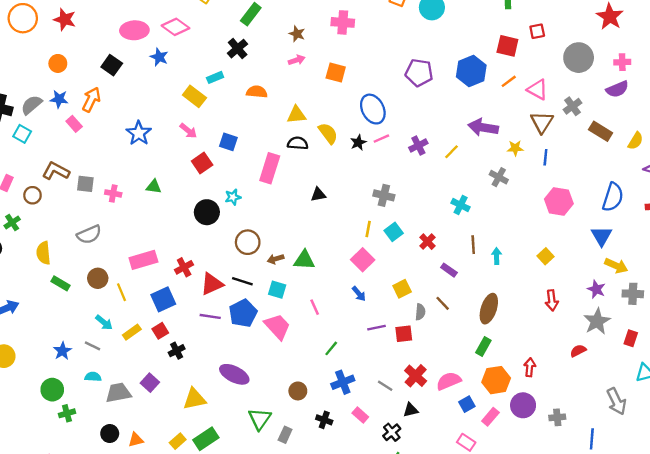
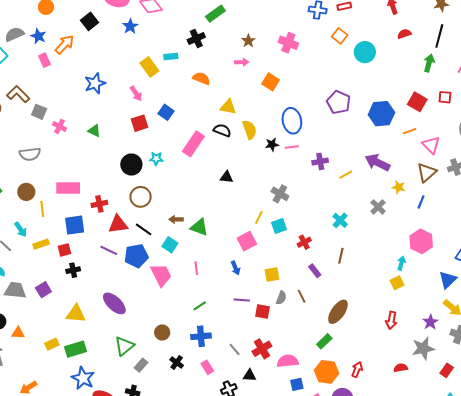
brown circle: (248, 242) -> (141, 197), moved
cyan arrow: (497, 256) -> (401, 263), moved

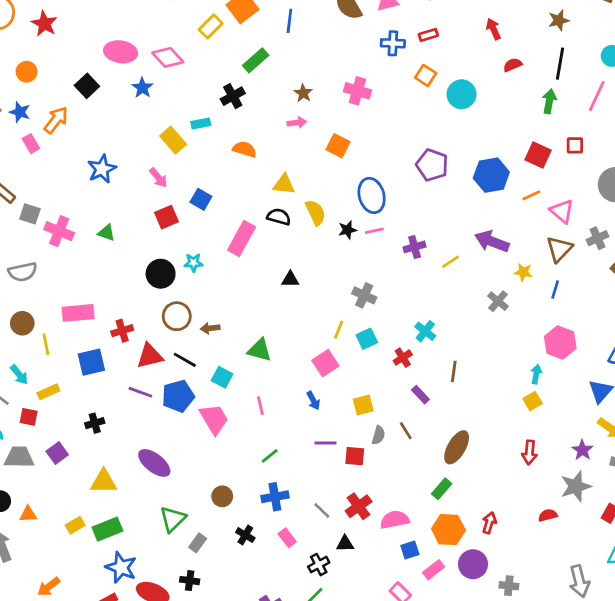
pink cross: (59, 126) -> (59, 231), size x1.5
brown arrow: (176, 219) -> (210, 328), moved
cyan cross: (340, 220) -> (425, 331), moved
red square: (64, 250) -> (29, 417), moved, turned 32

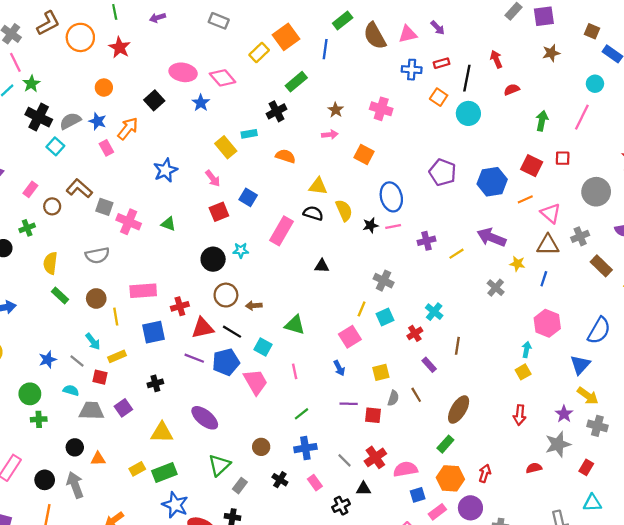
black line: (560, 64) -> (467, 78), moved
brown triangle: (559, 249) -> (548, 245), turned 45

